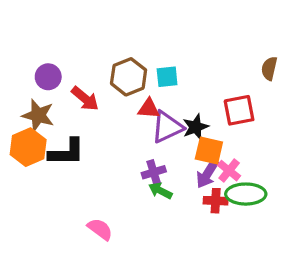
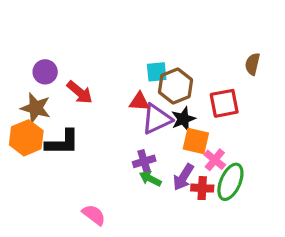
brown hexagon: (129, 77) -> (175, 86), moved
purple arrow: (207, 174) -> (183, 177), moved
green ellipse: (246, 194) -> (230, 182), turned -66

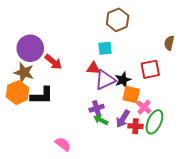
purple circle: (45, 72) -> (30, 48), size x1.6
brown hexagon: (175, 86) -> (118, 20), moved

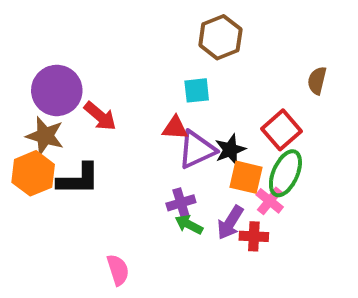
red square: (150, 69) -> (282, 130), turned -30
green ellipse: (154, 122) -> (285, 173), moved
pink semicircle: (63, 144) -> (118, 270), turned 35

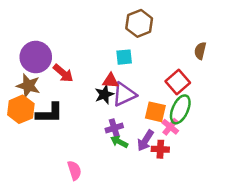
black star: (230, 150) -> (104, 94), moved

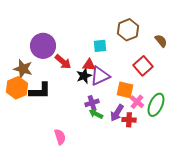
brown hexagon: (139, 23) -> (128, 30), moved
brown semicircle: (200, 51) -> (161, 41), turned 128
purple circle: (36, 57) -> (43, 46), moved
red arrow: (63, 73) -> (63, 62), moved
green ellipse: (180, 109) -> (156, 105), moved

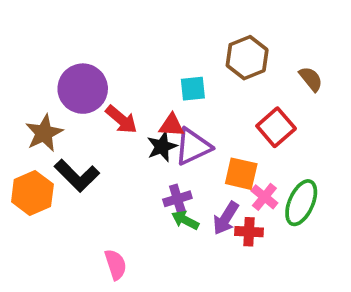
brown star: (23, 69) -> (44, 133), turned 30
orange hexagon: (17, 88) -> (32, 193), moved
black L-shape: (40, 91) -> (77, 176), turned 45

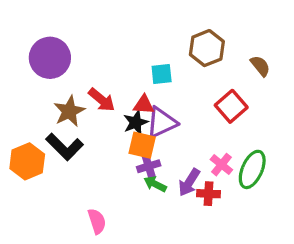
purple circle: (83, 89) -> (50, 58), moved
brown star: (44, 133) -> (69, 111), moved
orange square: (241, 174) -> (142, 145), moved

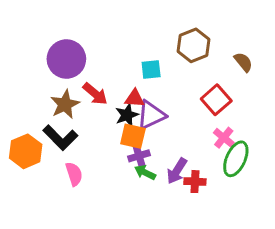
purple circle: (50, 58) -> (66, 59), moved
pink cross: (221, 165) -> (224, 138), moved
pink semicircle: (97, 221) -> (74, 174), moved

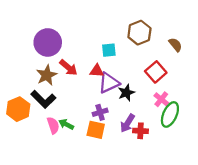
black star: (127, 115) -> (126, 93), moved
orange square: (133, 136) -> (96, 130), moved
green arrow: (145, 172) -> (66, 124), moved

